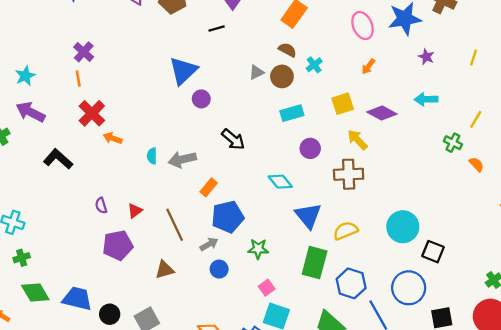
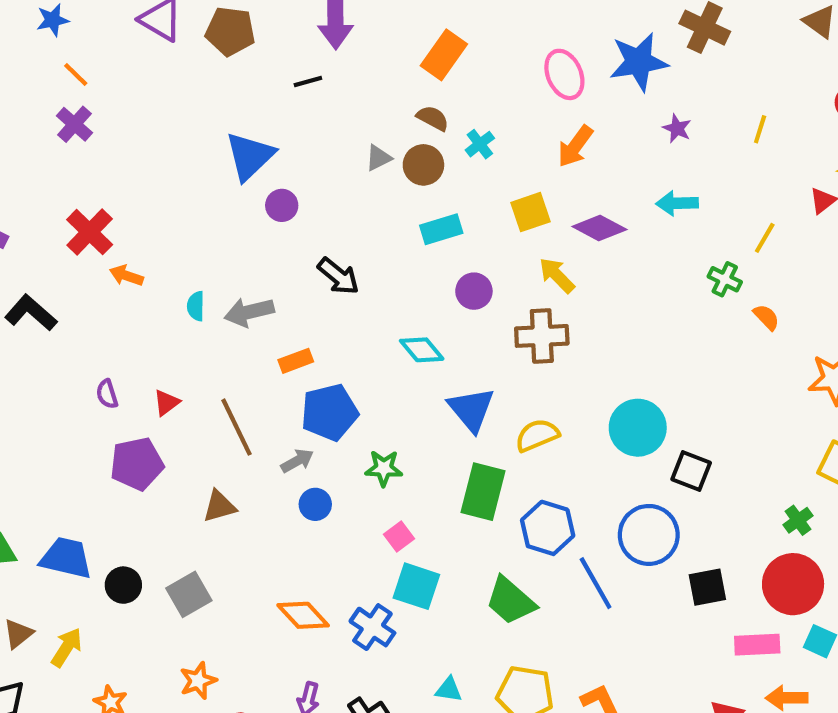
orange arrow: (368, 66) -> (575, 146), size x1.5
orange line: (78, 79) -> (76, 75), moved, turned -35
orange rectangle: (209, 187) -> (296, 361), turned 30

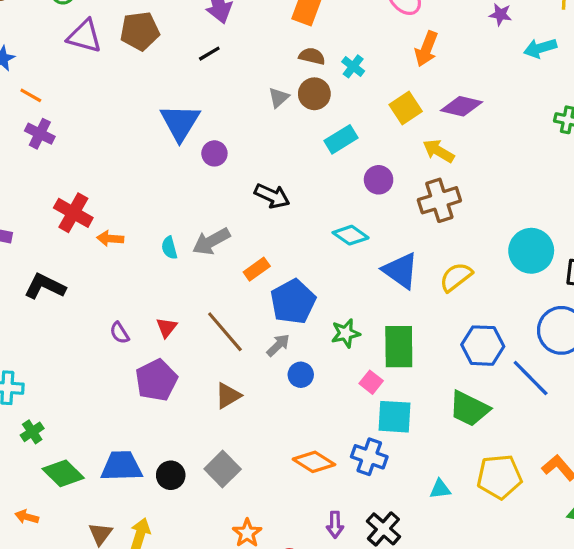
cyan arrow: (677, 203) -> (540, 48), moved
green rectangle: (483, 492) -> (399, 347), moved

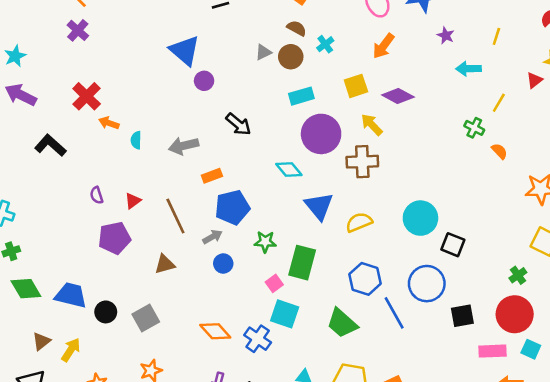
blue triangle: (180, 122) -> (185, 51), turned -36
purple circle: (379, 180) -> (321, 134), size x1.8
cyan semicircle: (169, 248) -> (136, 140), moved

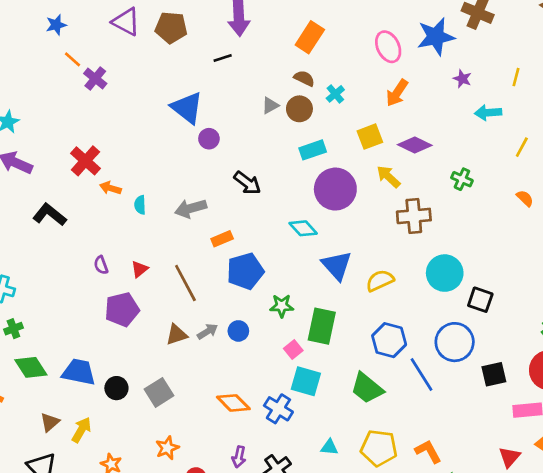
purple cross: (78, 30) -> (95, 78), moved
green cross: (474, 128) -> (462, 179), moved
brown cross: (362, 162) -> (414, 216), moved
gray arrow: (212, 237) -> (208, 331), moved

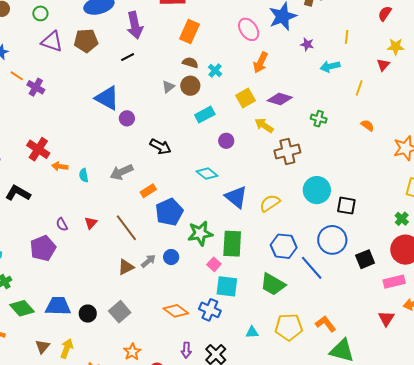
purple circle: (335, 189) -> (226, 141), size x0.5
green star: (282, 306) -> (200, 233), size x1.4
purple pentagon: (122, 309) -> (43, 248), moved

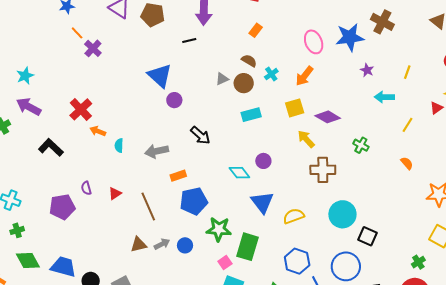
orange rectangle: (190, 32) -> (256, 30), size x0.6
orange arrow: (261, 62) -> (304, 76), moved
purple circle: (226, 141) -> (263, 161), moved

